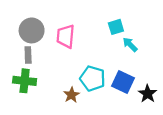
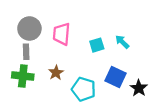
cyan square: (116, 27) -> (97, 45), moved
cyan pentagon: (93, 78) -> (84, 89), moved
brown star: (71, 95) -> (56, 73), moved

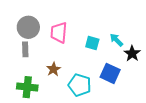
cyan square: (97, 45) -> (92, 43), turned 32
green cross: (23, 76) -> (27, 87), moved
black star: (139, 88) -> (132, 54), moved

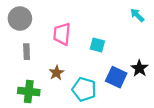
gray circle: (28, 27) -> (20, 18), moved
cyan arrow: (116, 40) -> (137, 15), moved
black star: (132, 54) -> (139, 68), moved

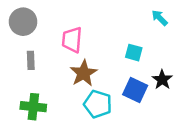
cyan square: (97, 45) -> (134, 53), moved
brown star: (56, 73) -> (84, 73), moved, size x1.5

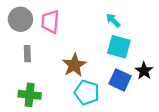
cyan arrow: (160, 18) -> (113, 20), moved
pink trapezoid: (72, 40) -> (50, 22), moved
cyan square: (134, 53) -> (119, 47), size x1.5

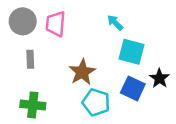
cyan arrow: (113, 20) -> (115, 23), moved

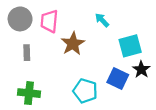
cyan square: (132, 52) -> (130, 46), moved, turned -30
brown star: (82, 72) -> (73, 44), moved

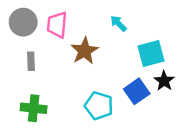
blue square: (118, 78) -> (137, 91), turned 30

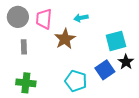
cyan arrow: (118, 23) -> (81, 18), moved, turned -56

